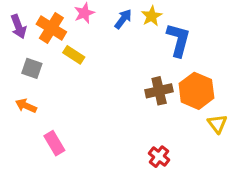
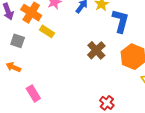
brown cross: (159, 91) -> (96, 50), moved, turned -30

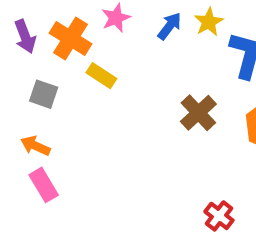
pink rectangle: (33, 93) -> (44, 185), moved

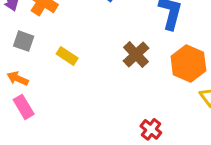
yellow rectangle: (101, 76) -> (67, 56), moved

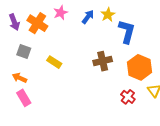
brown cross: (136, 54) -> (103, 61), turned 30
red cross: (151, 129) -> (128, 97), moved

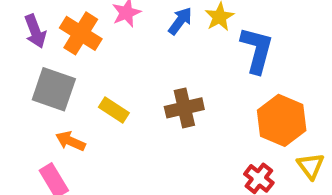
gray square: (24, 52) -> (54, 89), size x1.5
brown cross: (103, 61) -> (184, 108), moved
orange arrow: (20, 78) -> (70, 141), moved

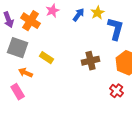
brown cross: (184, 108) -> (91, 61), moved

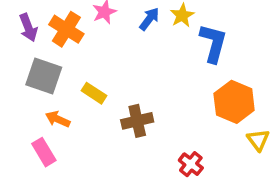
brown cross: (91, 61) -> (137, 121), moved
red cross: (117, 91) -> (191, 164), moved

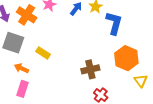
brown cross: (137, 121) -> (90, 69), moved
pink rectangle: (44, 152) -> (22, 89), moved, turned 49

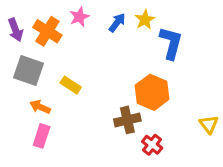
orange hexagon: (126, 58) -> (152, 92), moved
brown cross: (90, 69) -> (127, 120), moved

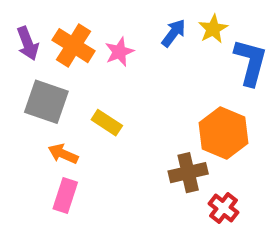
pink star: (79, 17) -> (119, 52), moved

